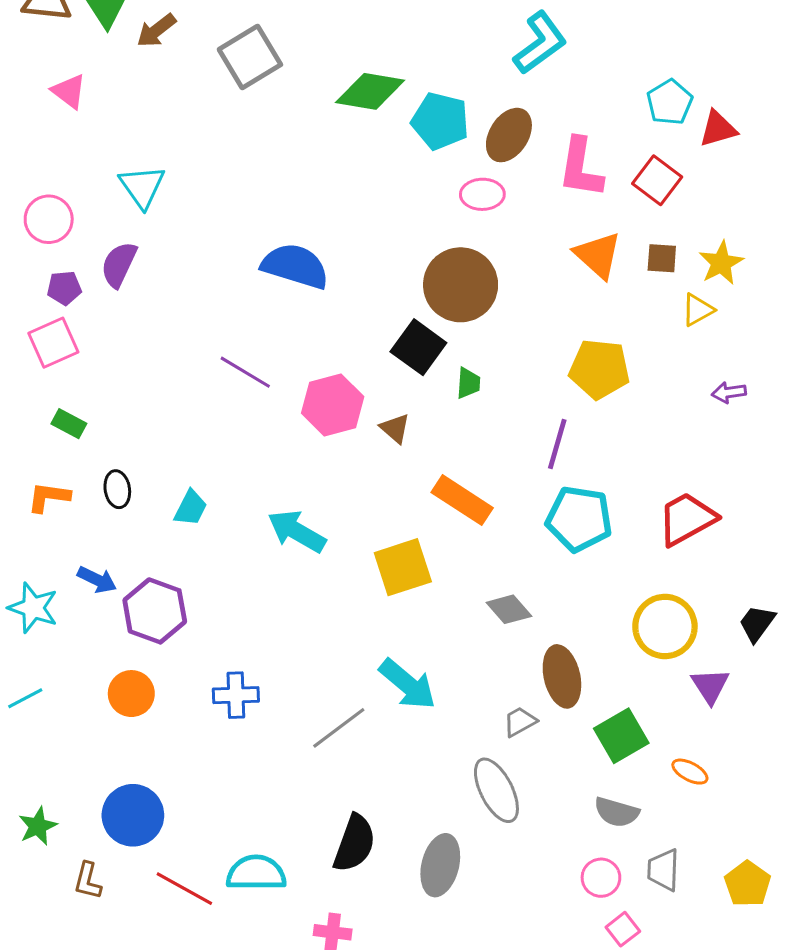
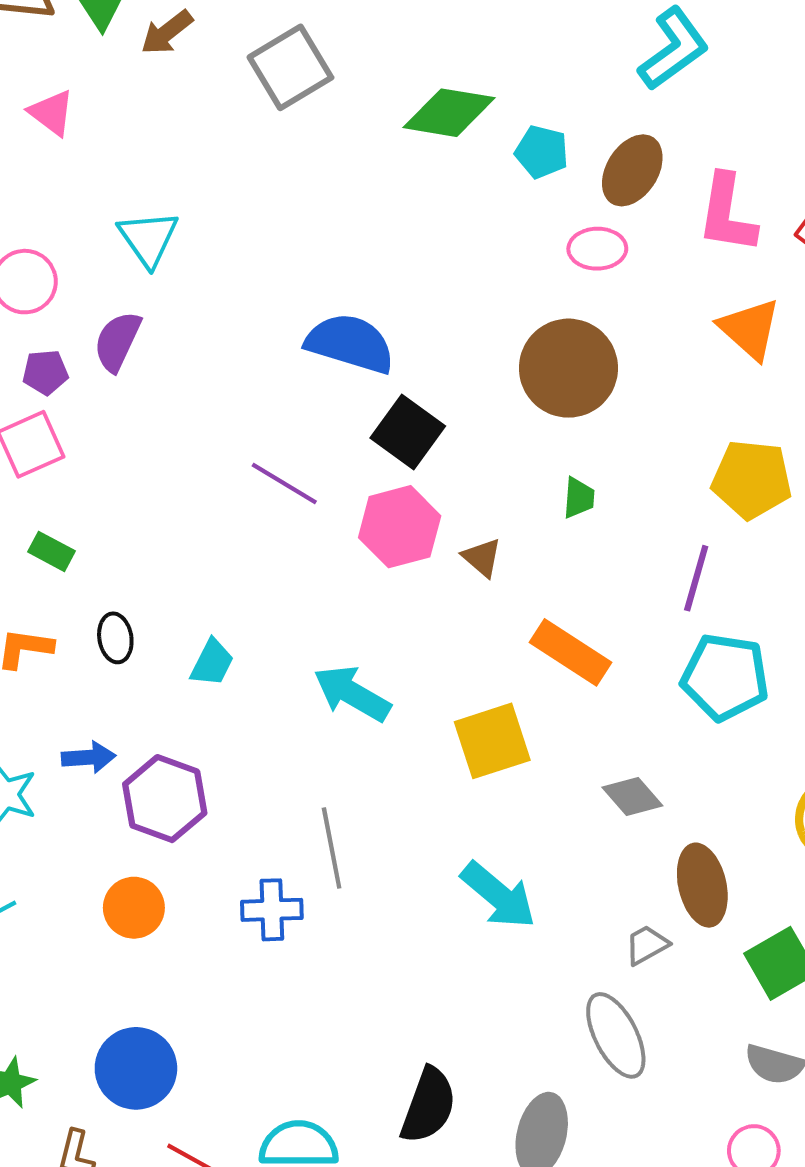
cyan pentagon: (440, 121) -> (542, 152), size x0.7
black square: (418, 347) -> (408, 432), moved
blue arrow: (97, 580) -> (89, 757), turned -30
gray line: (339, 728) -> (332, 848), moved, turned -64

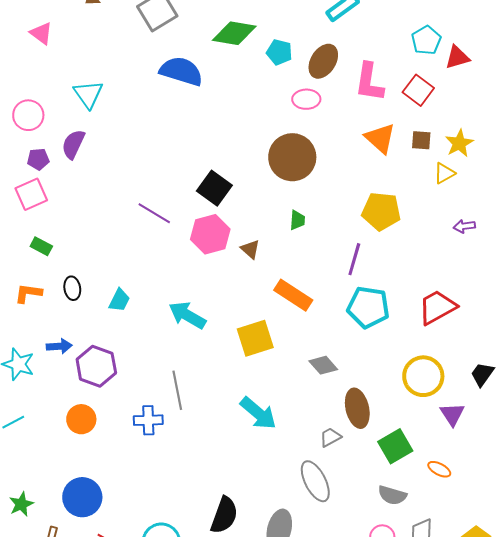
blue semicircle: (350, 343) -> (181, 71), moved

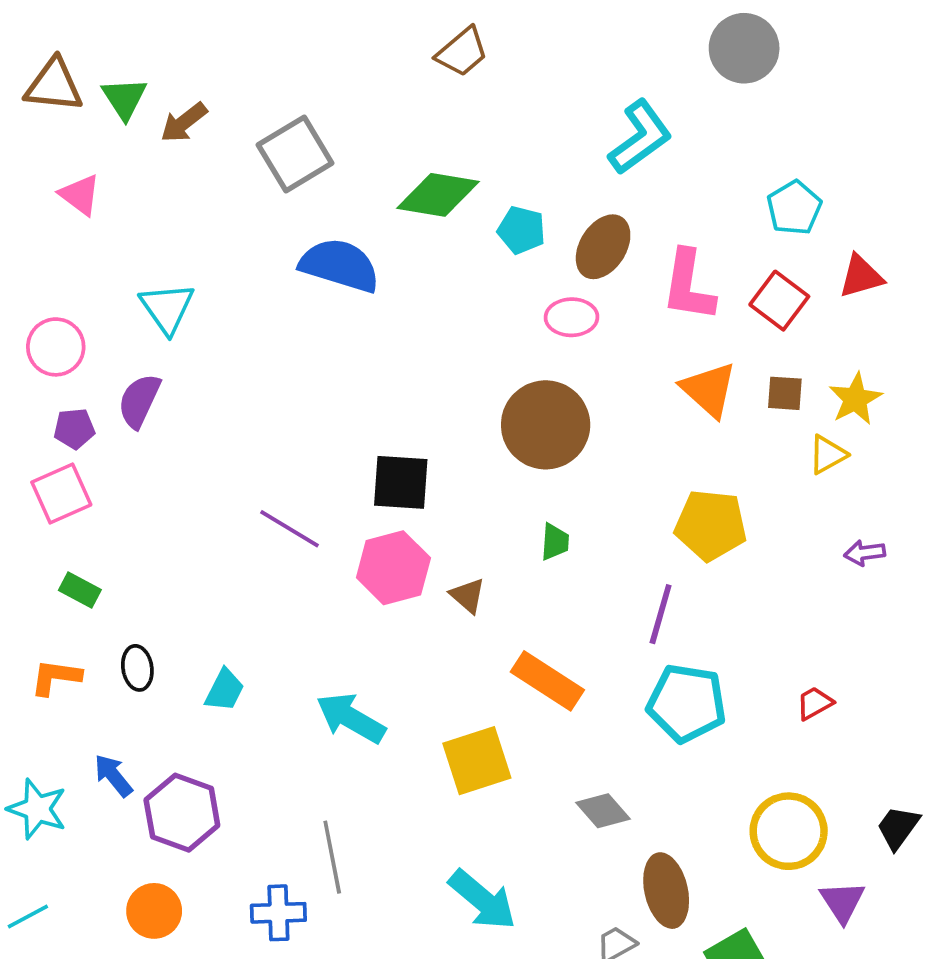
red triangle: (457, 57) -> (861, 276), moved
black square: (214, 188) -> (401, 482), turned -32
red trapezoid: (437, 307) -> (815, 703), size x0.5
blue arrow: (59, 346) -> (113, 776), turned -125

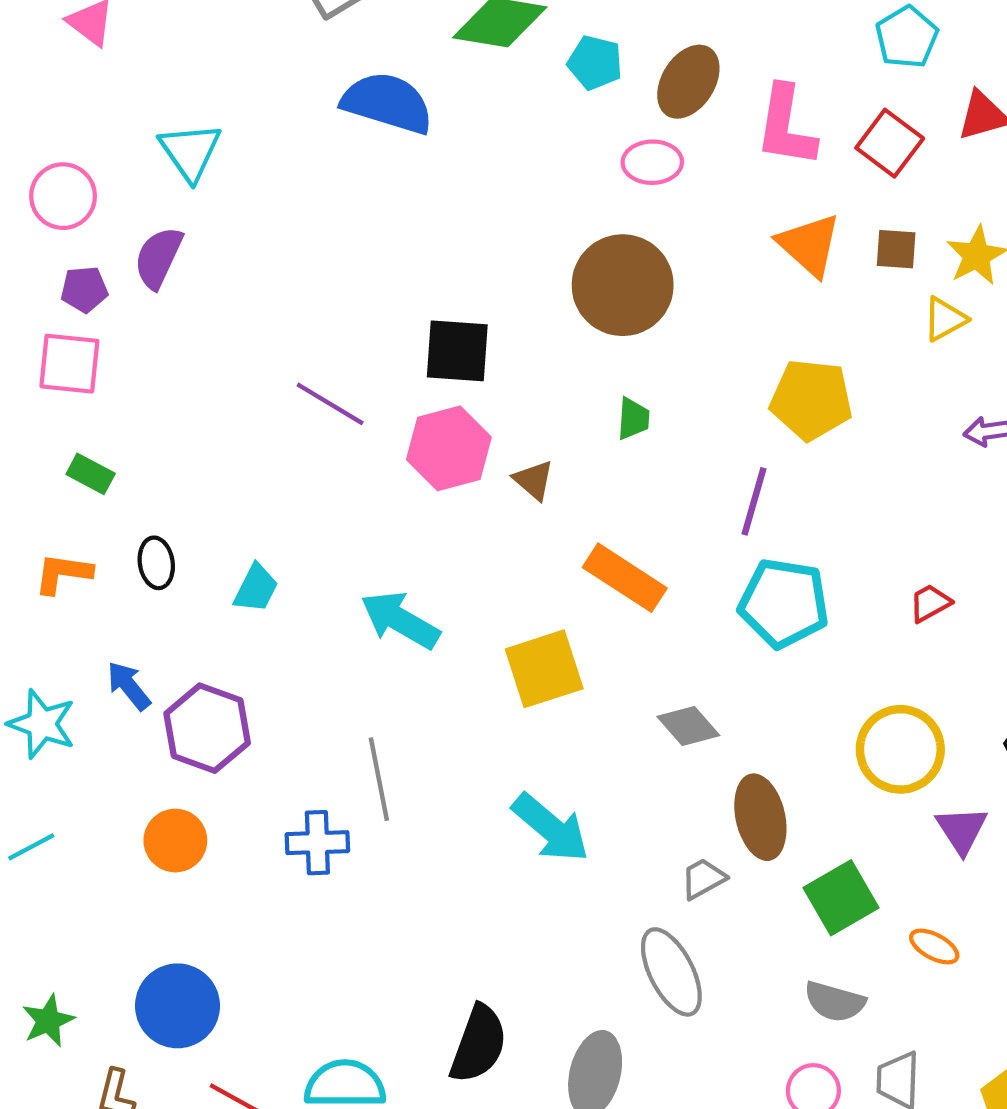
pink square: (61, 494) -> (69, 364), turned 30

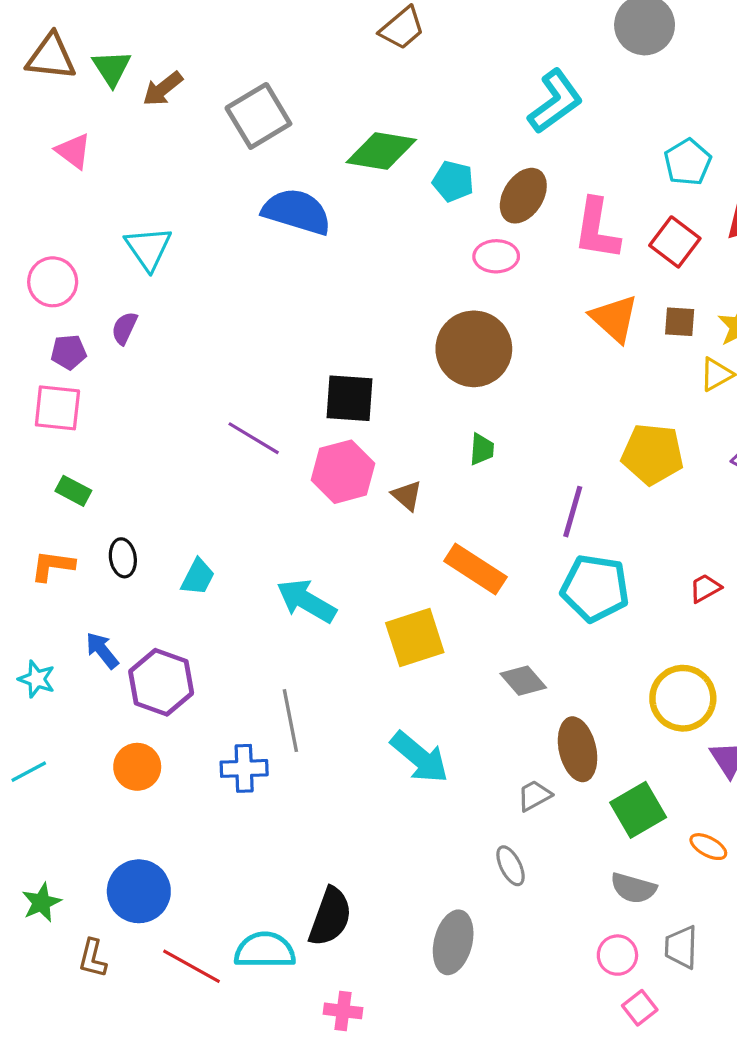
purple semicircle: (158, 258) -> (124, 328), size x0.7
yellow pentagon: (811, 400) -> (653, 454), moved
cyan star: (42, 724) -> (37, 679), size x0.7
gray ellipse: (671, 972) -> (511, 866), size x0.6
black semicircle: (478, 1044) -> (330, 917), moved

